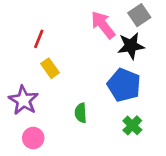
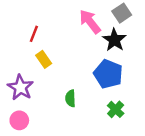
black star: (131, 46) -> (114, 40), turned -30
pink circle: (33, 138) -> (19, 120), moved

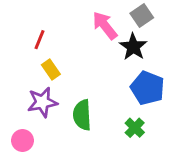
blue pentagon: (108, 74) -> (147, 88), moved
purple star: (20, 87) -> (42, 102), moved, turned 30
green semicircle: (70, 98) -> (82, 115), size x1.5

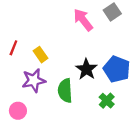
red line: (40, 40) -> (13, 48), moved
black star: (133, 47) -> (86, 69), moved

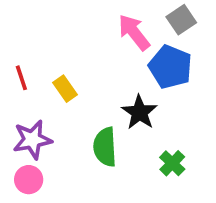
red line: (13, 48) -> (21, 78), turned -40
blue pentagon: (117, 69) -> (170, 67), moved
purple star: (34, 80) -> (32, 140), moved

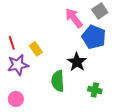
purple star: (32, 140) -> (18, 65), moved
green cross: (172, 163) -> (95, 90), turned -32

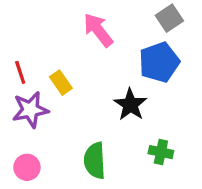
pink arrow: (74, 18) -> (98, 30), moved
blue pentagon: (94, 37) -> (159, 62), turned 30
green semicircle: (58, 81) -> (95, 161), moved

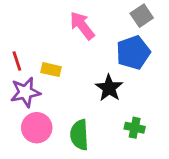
yellow rectangle: (61, 83) -> (51, 70), turned -42
pink circle: (27, 167) -> (37, 128), moved, size x1.4

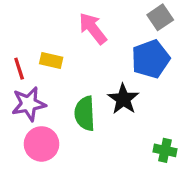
yellow rectangle: (51, 70) -> (51, 61), moved
green cross: (135, 128) -> (165, 150), moved
green semicircle: (79, 135) -> (85, 113), moved

